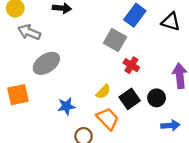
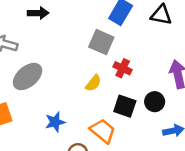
yellow semicircle: (103, 92) -> (93, 83), moved
black square: (130, 99) -> (125, 106), turned -30

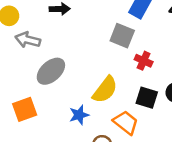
yellow semicircle: (93, 83) -> (105, 90), moved, size x1.6

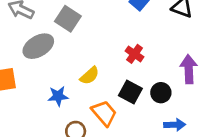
gray square: (122, 36) -> (68, 19), moved
yellow semicircle: (105, 90) -> (90, 76), size x0.7

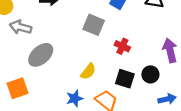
gray square: (68, 19) -> (94, 25), moved
blue star: (58, 96) -> (75, 98), moved

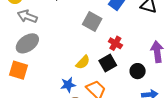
gray ellipse: (41, 55) -> (27, 43), moved
black square: (125, 79) -> (108, 63), moved, turned 36
orange square: (17, 88) -> (18, 70), turned 30

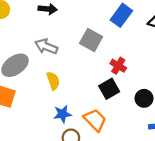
gray arrow: (27, 16) -> (46, 46), moved
yellow semicircle: (83, 62) -> (53, 81), moved, turned -63

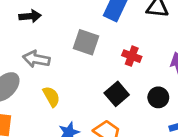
red cross: (118, 66) -> (132, 56), moved

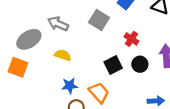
yellow semicircle: (51, 97) -> (63, 55), turned -56
black circle: (158, 97) -> (140, 64), moved

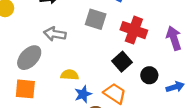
red cross: (131, 39) -> (134, 30), size x1.6
yellow semicircle: (63, 55) -> (70, 75), moved
black circle: (140, 64) -> (149, 75), moved

